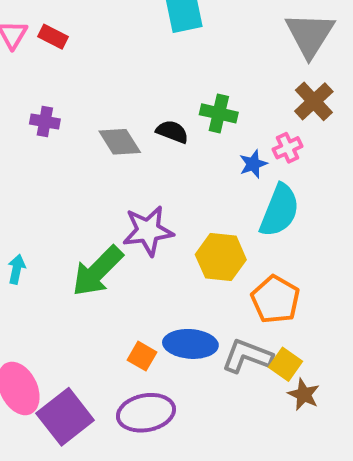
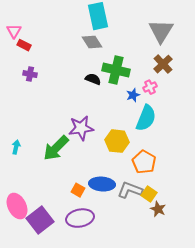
red rectangle: (53, 37) -> (24, 45), moved
green cross: (219, 113) -> (116, 70), size x1.5
gray diamond: (120, 142) -> (92, 42), moved

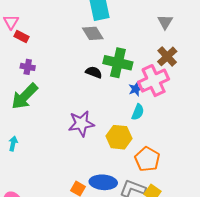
gray triangle: (161, 31) -> (165, 22), size x0.6
pink cross: (150, 87) -> (154, 81), size x2.0
cyan semicircle: (146, 118) -> (138, 112), moved, size x0.6
green arrow: (56, 148) -> (25, 96), moved

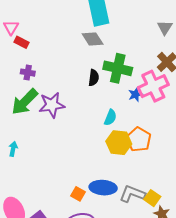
black semicircle: (94, 72) -> (94, 78), turned 77
cyan semicircle: (138, 112) -> (110, 118), moved
purple star: (81, 124) -> (52, 105), moved
orange pentagon: (147, 159) -> (139, 139), moved

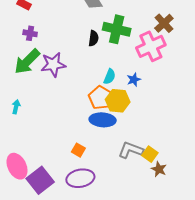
blue star: (135, 94) -> (134, 80), moved
orange pentagon: (139, 139) -> (101, 98), moved
blue ellipse: (103, 188) -> (103, 120), moved

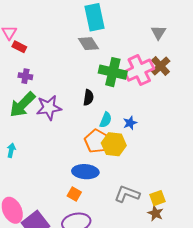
black semicircle: (93, 38) -> (88, 98), moved
pink cross: (151, 46) -> (139, 70), moved
blue ellipse: (103, 120) -> (85, 172), moved
yellow square: (150, 154) -> (157, 198), moved, turned 35

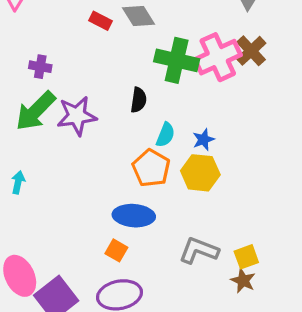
red rectangle: (19, 47) -> (100, 21), moved
yellow hexagon: (114, 144) -> (200, 173), moved

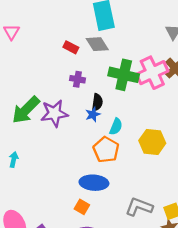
purple cross: (40, 67) -> (77, 79), moved
blue star: (203, 140) -> (93, 114), moved
yellow hexagon: (200, 173) -> (152, 142), moved

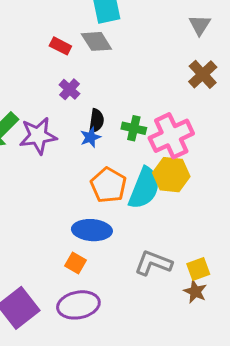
pink cross: (152, 73) -> (171, 136), moved
green cross: (124, 75) -> (134, 128), moved, size x0.6
purple cross: (77, 79) -> (69, 89), turned 32
cyan semicircle: (116, 127) -> (144, 188), moved, size x1.8

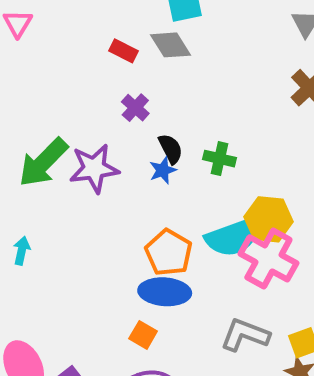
black semicircle: (96, 121) -> (171, 149), turned -35
pink cross: (171, 136) -> (268, 258), moved, turned -36
orange pentagon: (108, 185) -> (169, 253), moved
cyan semicircle: (144, 188) -> (233, 237), turned 48

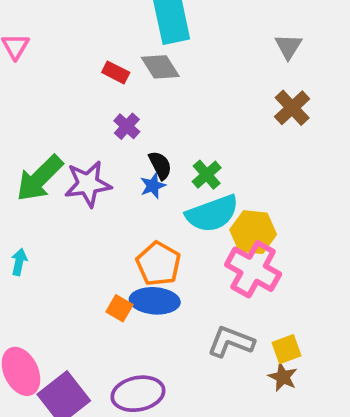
green cross: (220, 159) -> (207, 175), turned 36
cyan semicircle: (233, 237) -> (212, 214), moved
orange square: (143, 335) -> (119, 308), moved

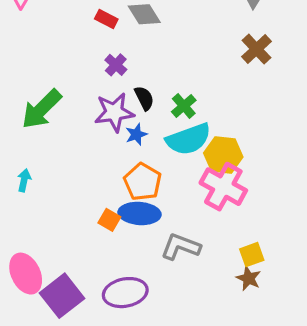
purple star: (88, 184) -> (114, 112), moved
blue star: (153, 186) -> (136, 134), moved
gray L-shape: (231, 342) -> (181, 247), moved

